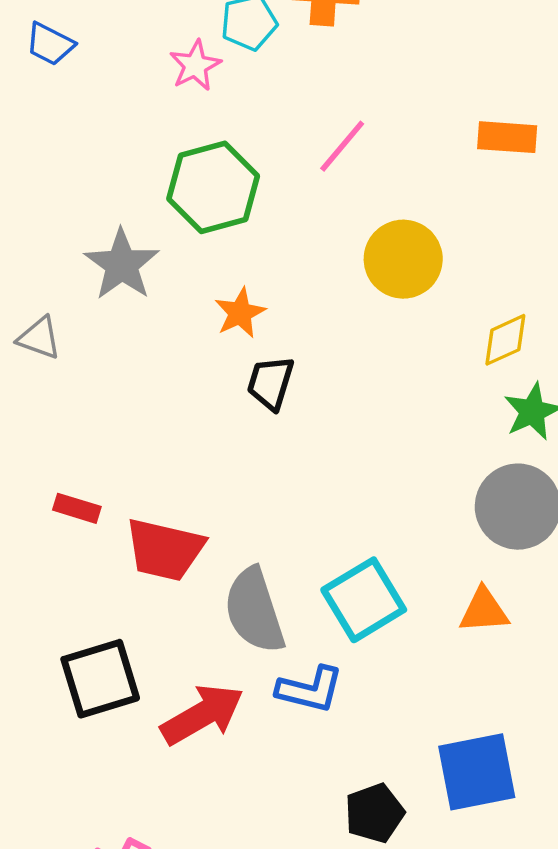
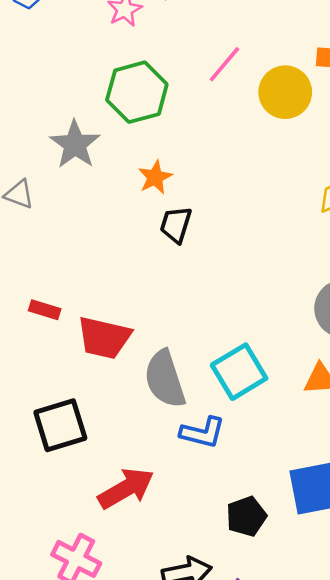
yellow circle: (403, 259) -> (285, 92), moved
red arrow: (202, 715) -> (126, 488), moved

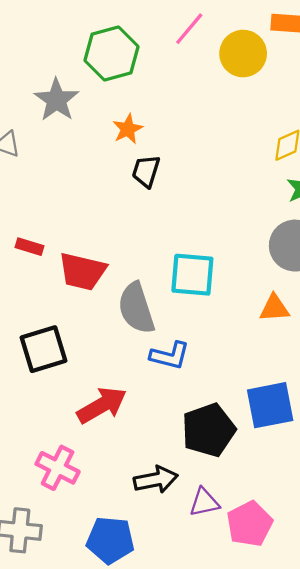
cyan square: (239, 372) -> (192, 275), moved, turned 36
black pentagon: (246, 516) -> (209, 430), size x1.5

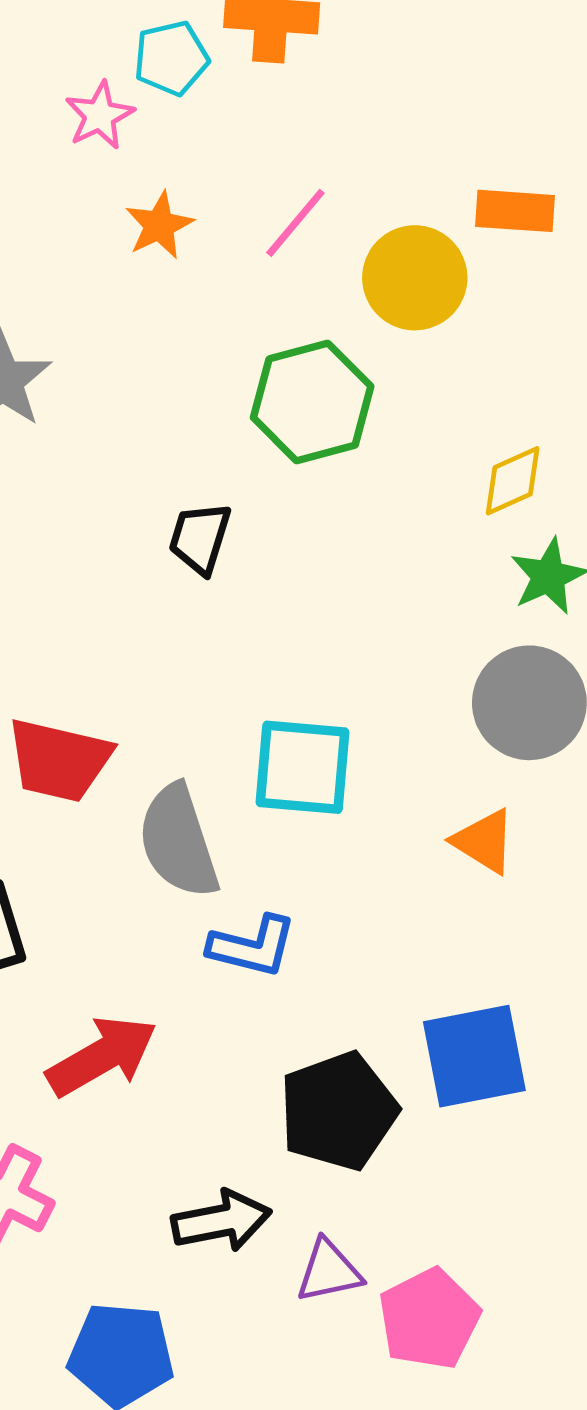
green hexagon: (111, 54) -> (312, 402), moved
orange star: (128, 129) -> (159, 225), moved
orange triangle: (274, 308) -> (484, 841), turned 36

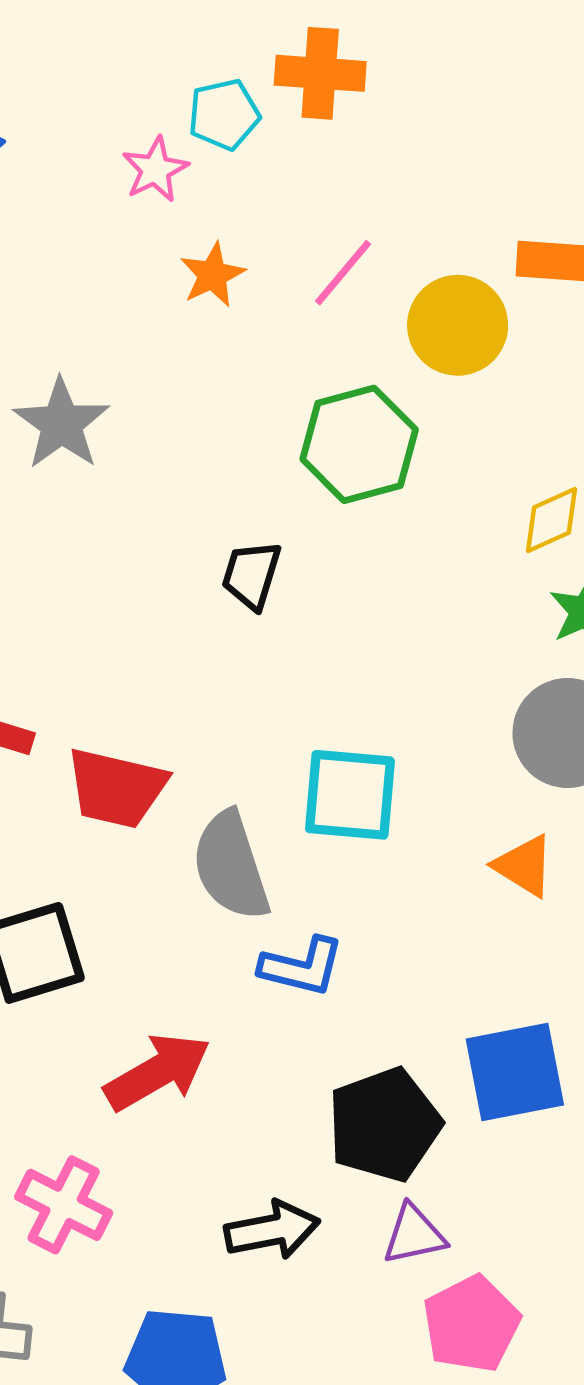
purple triangle: (329, 1271) -> (414, 1235), moved

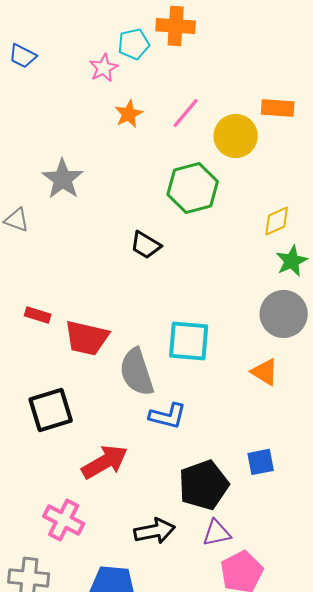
black trapezoid: (251, 575) -> (146, 245), turned -76
blue square: (515, 1072) -> (261, 462), size x0.6

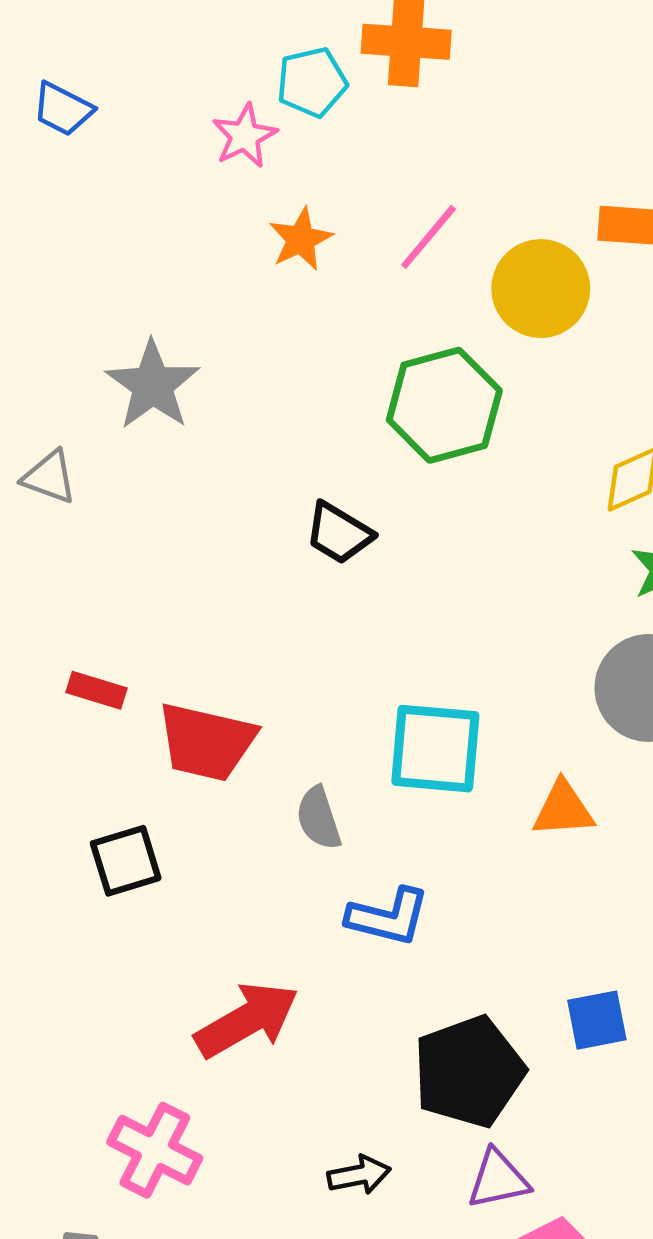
gray semicircle: (137, 372) -> (319, 818), size x0.6
orange triangle: (265, 372) -> (563, 809), moved, turned -36
black square: (51, 410) -> (126, 861), moved, size x0.7
black arrow: (155, 531) -> (359, 1175), size x0.7

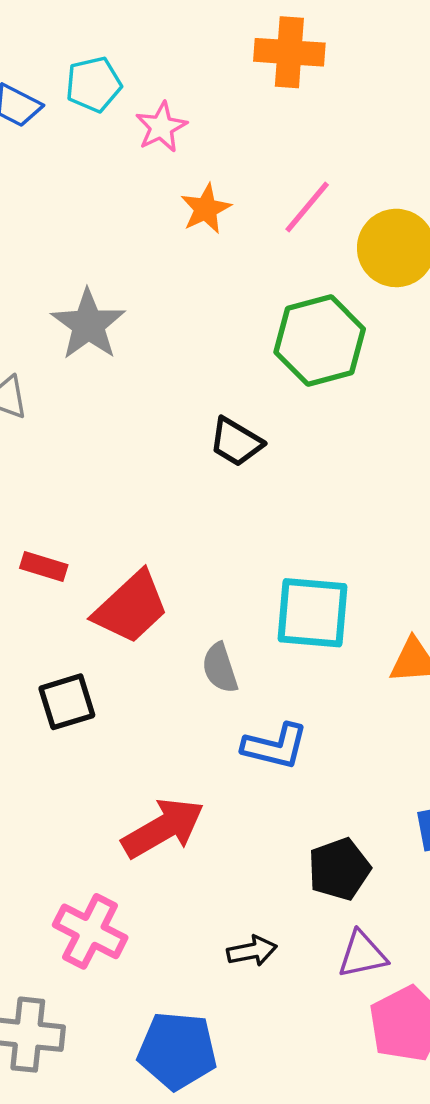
cyan pentagon: (312, 82) -> (94, 84), moved
red trapezoid: (206, 742) -> (131, 607), turned -56
black pentagon: (469, 1072) -> (339, 869), size x0.7

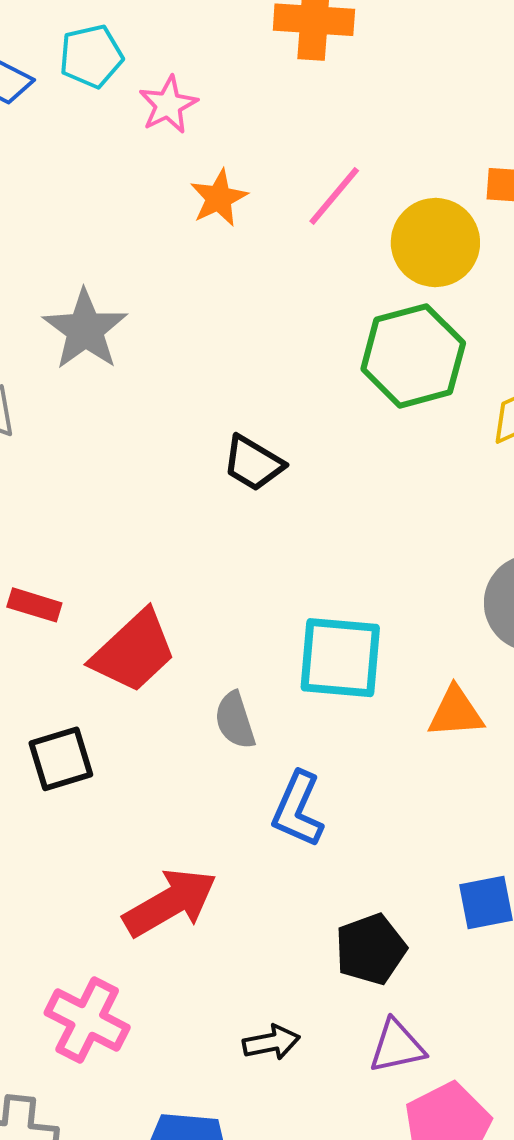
green hexagon: (320, 341) -> (413, 356), moved
blue L-shape: (275, 746) -> (298, 809), turned 100

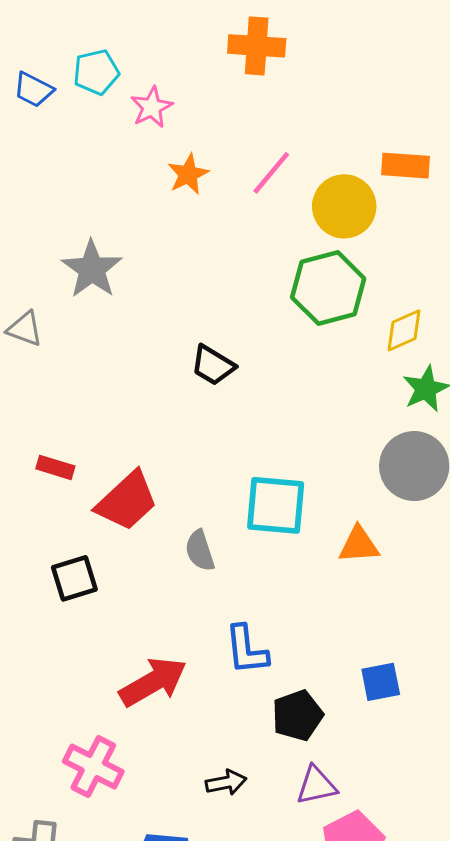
blue L-shape: (298, 809) -> (246, 650), moved, turned -30

